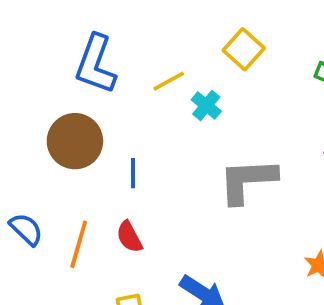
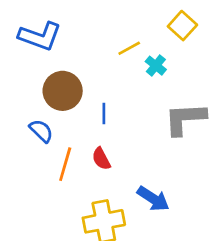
blue L-shape: (96, 64) -> (40, 36), moved, turned -90
blue semicircle: (26, 229) -> (41, 131), moved

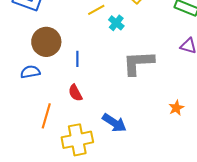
blue semicircle: (41, 131) -> (30, 72), turned -54
orange line: (65, 164) -> (46, 116), moved

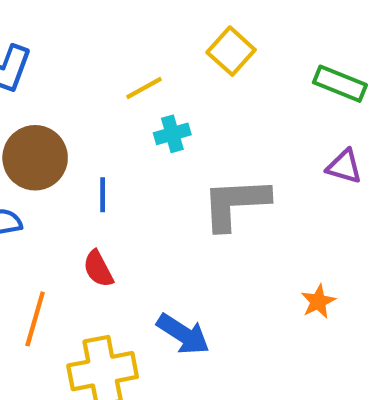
cyan cross: (116, 23) -> (172, 134), moved, turned 35

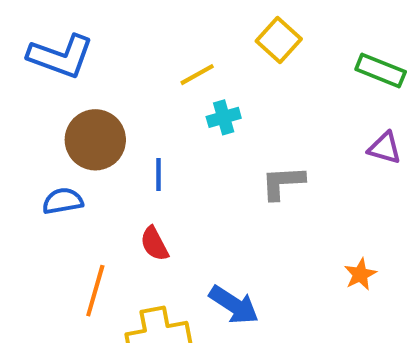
gray L-shape: (235, 203) -> (283, 183), size x0.7

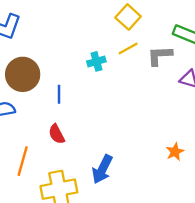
yellow line: (197, 75) -> (128, 49), moved
gray L-shape: (283, 183) -> (160, 56), moved
blue arrow: (234, 305) -> (102, 169), turned 84

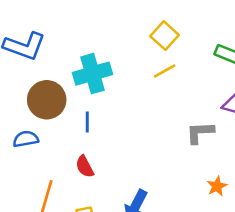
gray L-shape: (160, 56) -> (200, 132), moved
cyan cross: (96, 61) -> (93, 74), moved, size x1.8

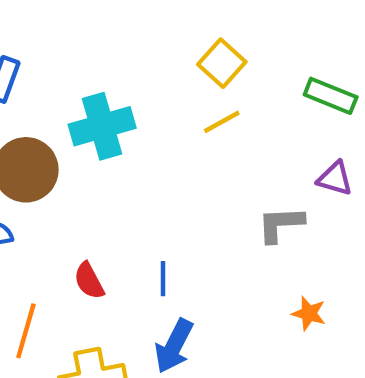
blue line: (87, 122) -> (163, 279), moved
orange star: (217, 186) -> (309, 313), turned -30

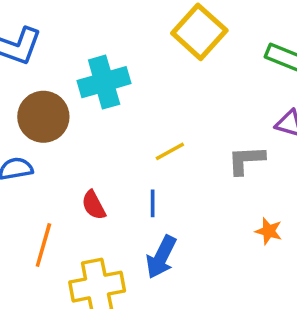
yellow square: (222, 63) -> (199, 32), size x1.4
yellow line: (222, 122) -> (170, 151), moved

